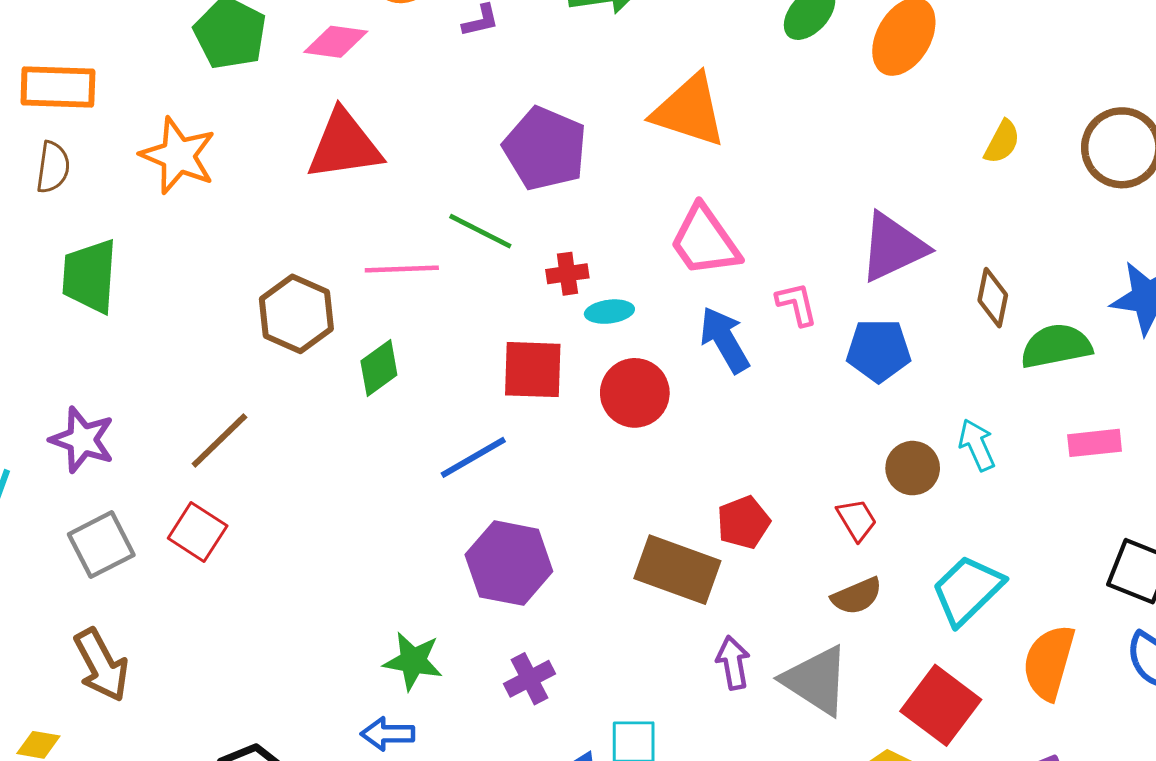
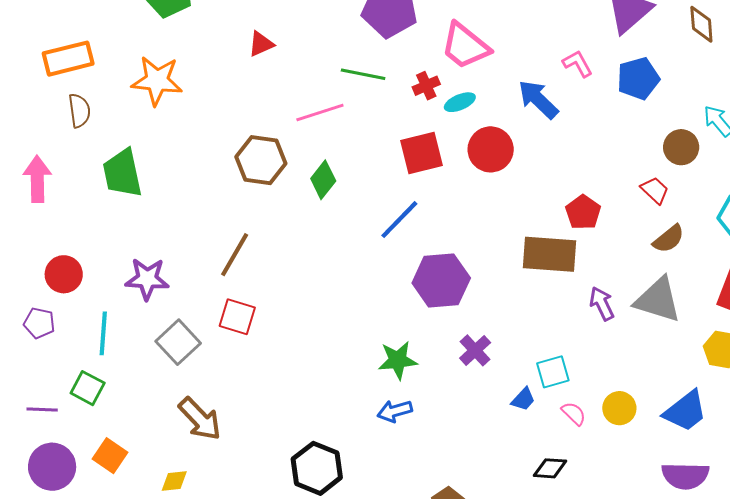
red triangle: (344, 145) -> (261, 44), size x0.5
pink trapezoid: (705, 241) -> (465, 46), moved

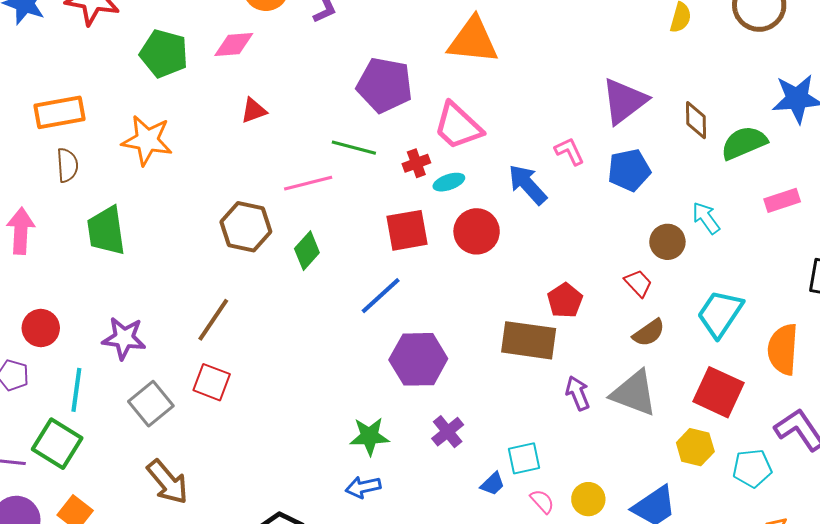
green square: (88, 388) -> (57, 444), size x1.4

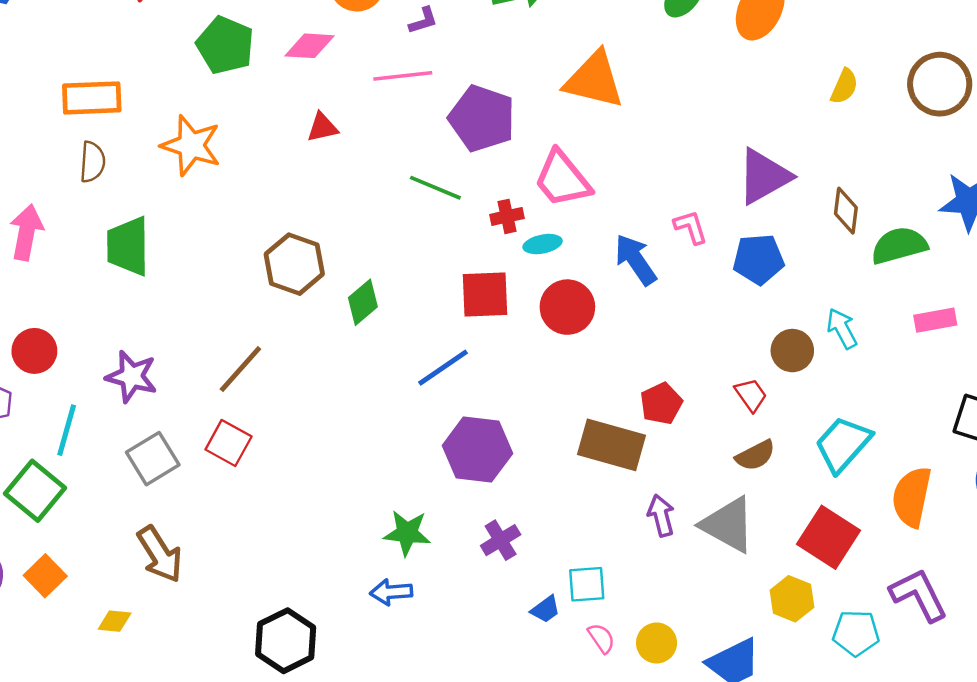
pink line: (308, 183) -> (403, 76), moved

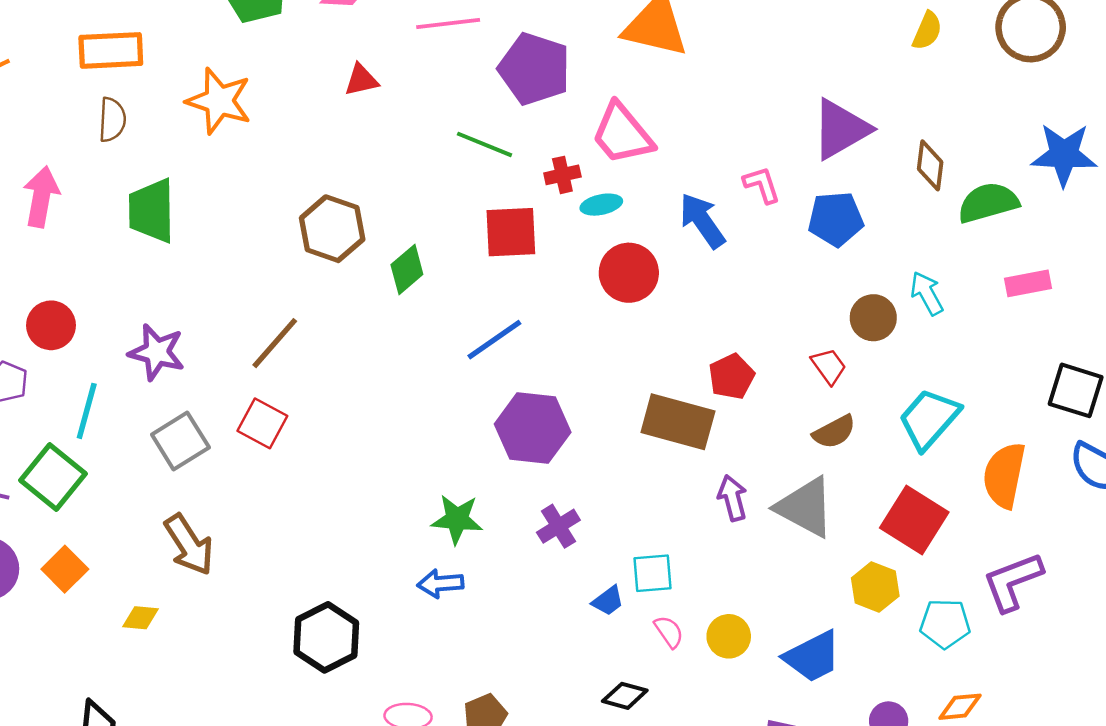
red square: (485, 295) -> (511, 232), moved
purple L-shape: (919, 595) -> (1013, 582), turned -84

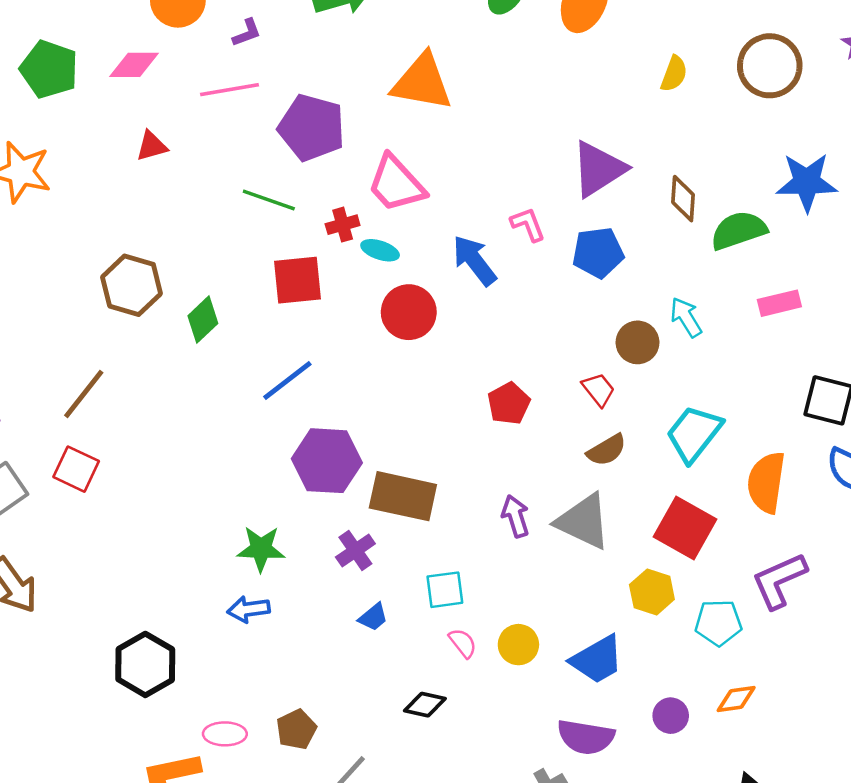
cyan ellipse: (601, 205) -> (380, 250), turned 33
brown rectangle: (678, 422) -> (403, 496), moved
blue trapezoid: (608, 601) -> (373, 617), moved

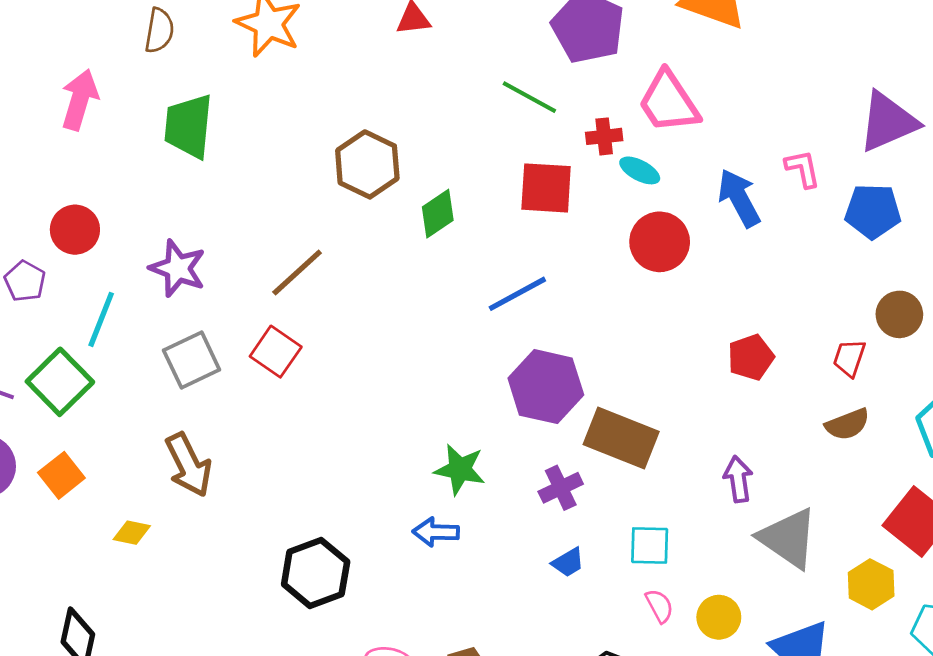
red trapezoid: (598, 389) -> (849, 358), turned -132
gray triangle: (583, 521) -> (788, 538), moved

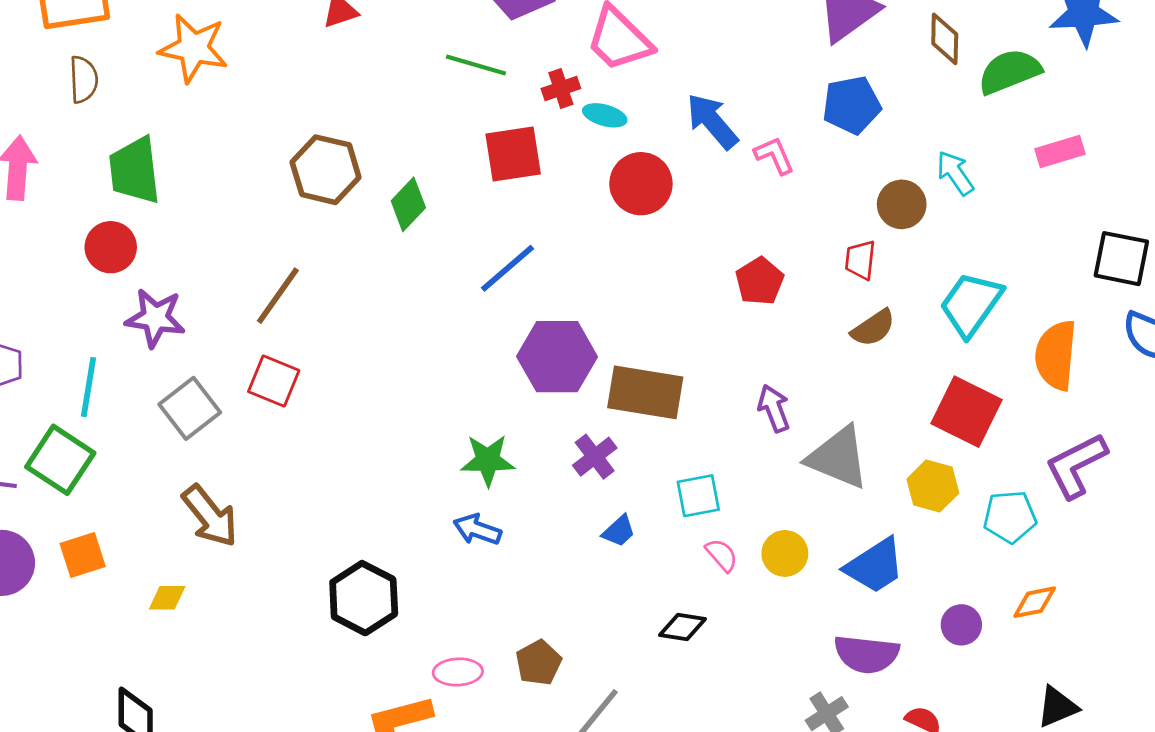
pink L-shape: (803, 169) -> (774, 155), moved
red circle: (75, 230) -> (111, 247), moved
orange square: (61, 475) -> (83, 555), turned 33
blue arrow: (436, 532) -> (477, 529), turned 30

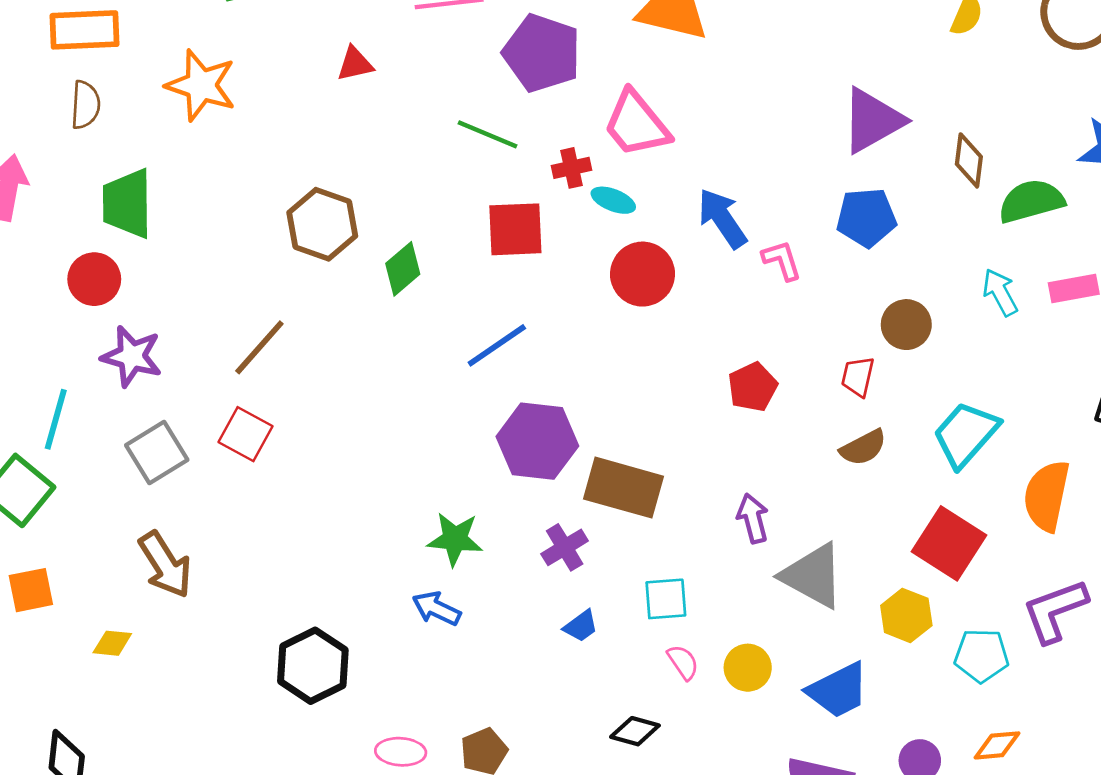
cyan arrow: (955, 173) -> (1000, 292), moved

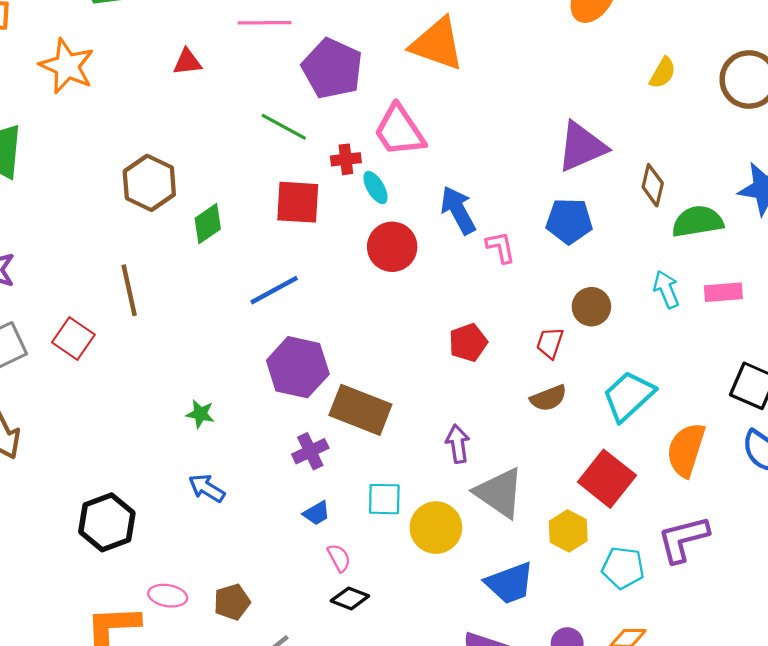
cyan ellipse: (613, 200) -> (375, 188), turned 32
brown line: (259, 347) -> (129, 290), moved, turned -60
green star: (455, 539) -> (200, 414), moved, size x0.7
pink semicircle: (683, 662) -> (339, 558), moved
yellow circle: (748, 668) -> (436, 528), moved, size x1.4

